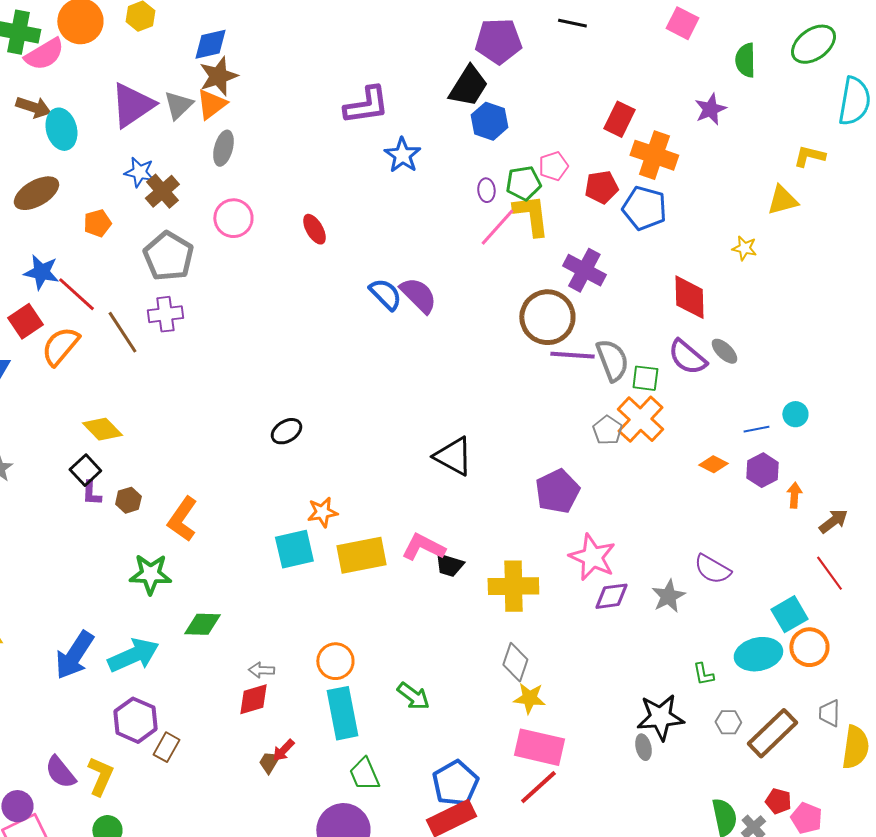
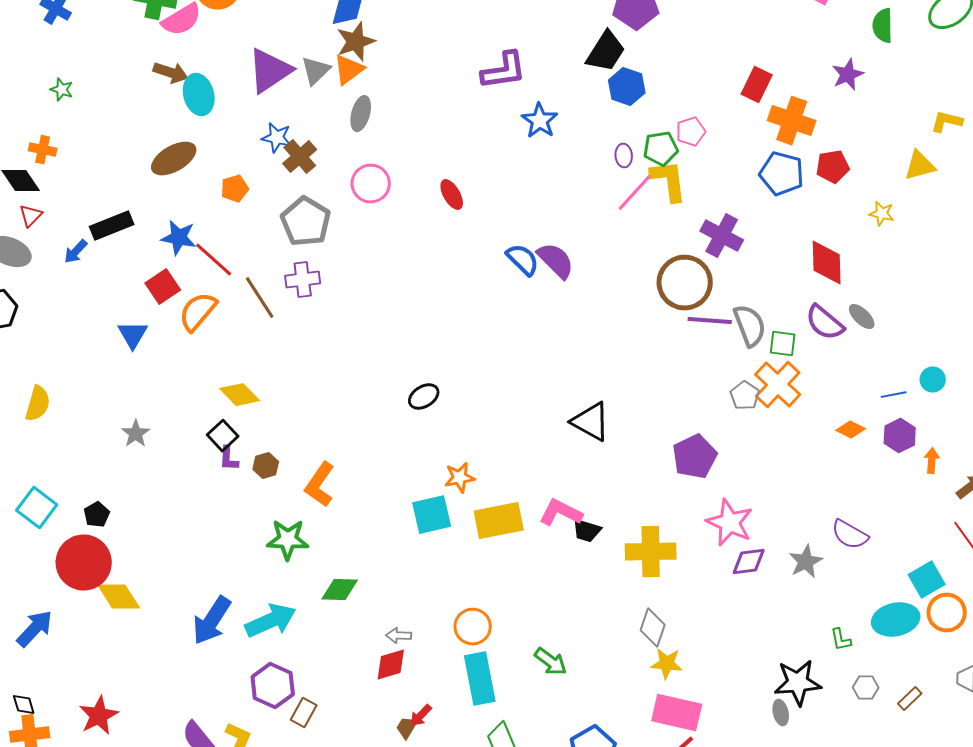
red pentagon: (601, 187) -> (833, 167), moved
brown rectangle: (772, 733) -> (910, 699), size x0.5

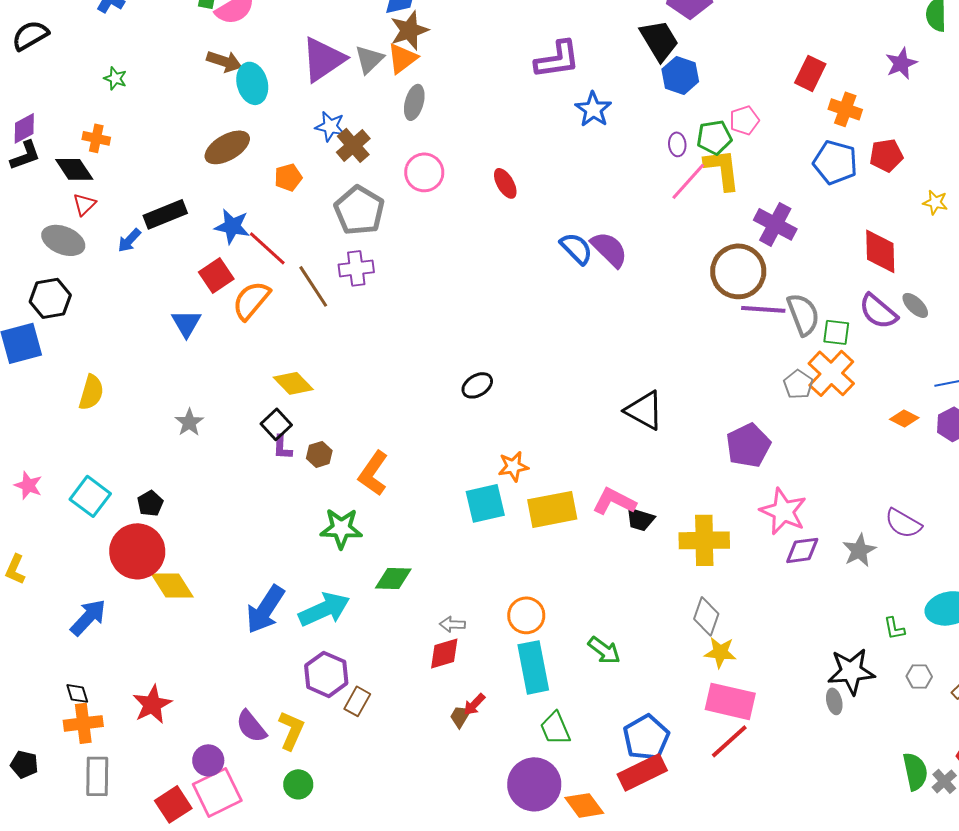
black trapezoid: (606, 52) -> (659, 40), turned -63
orange cross: (792, 121) -> (845, 109), size x0.7

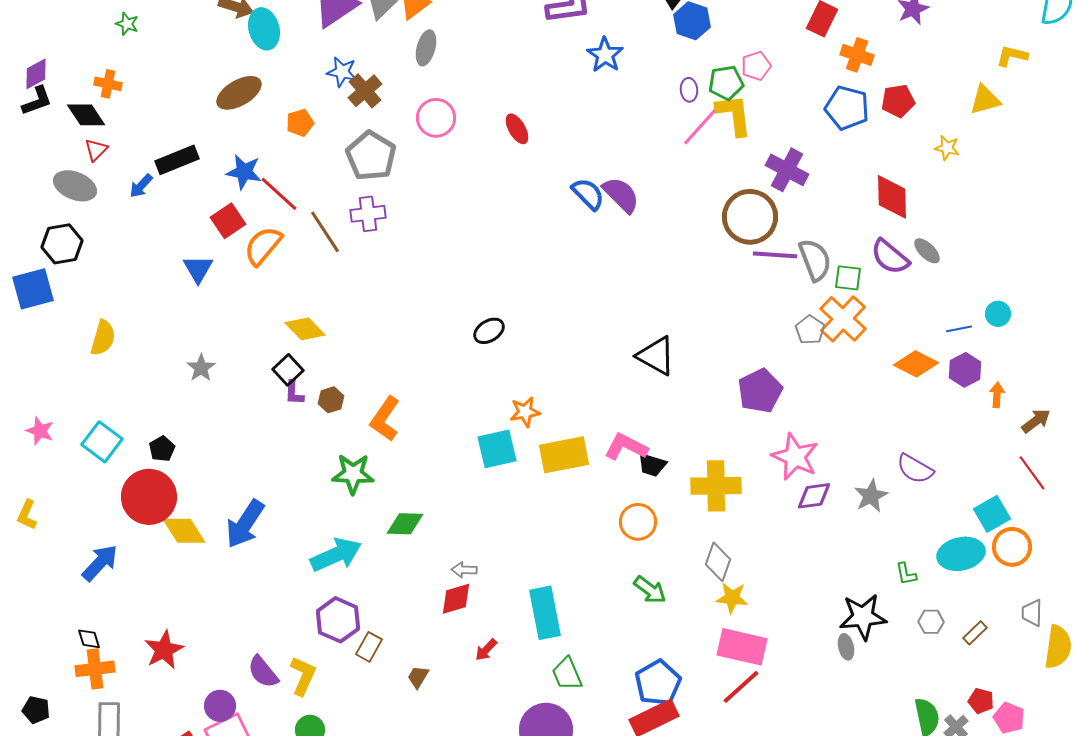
orange diamond: (904, 418) -> (916, 364), size x1.5
blue arrow: (265, 609) -> (245, 524), moved
orange circle: (526, 615) -> (638, 522), moved
green arrow: (604, 650) -> (650, 590), moved
brown trapezoid: (460, 716) -> (418, 677), moved

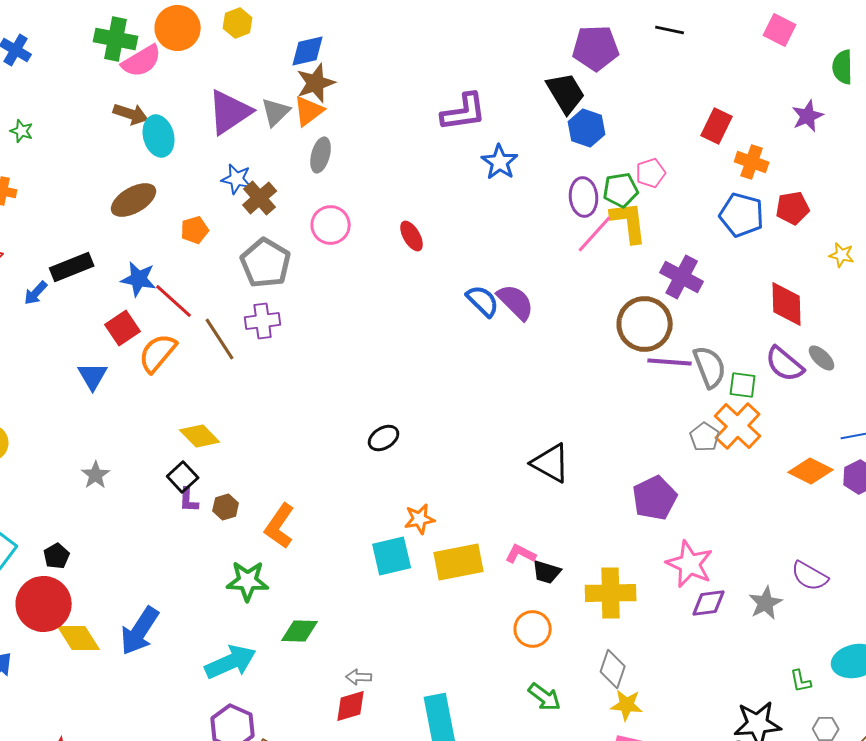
purple ellipse: (689, 90) -> (584, 197), size x1.6
pink L-shape: (626, 447) -> (521, 554), size x0.7

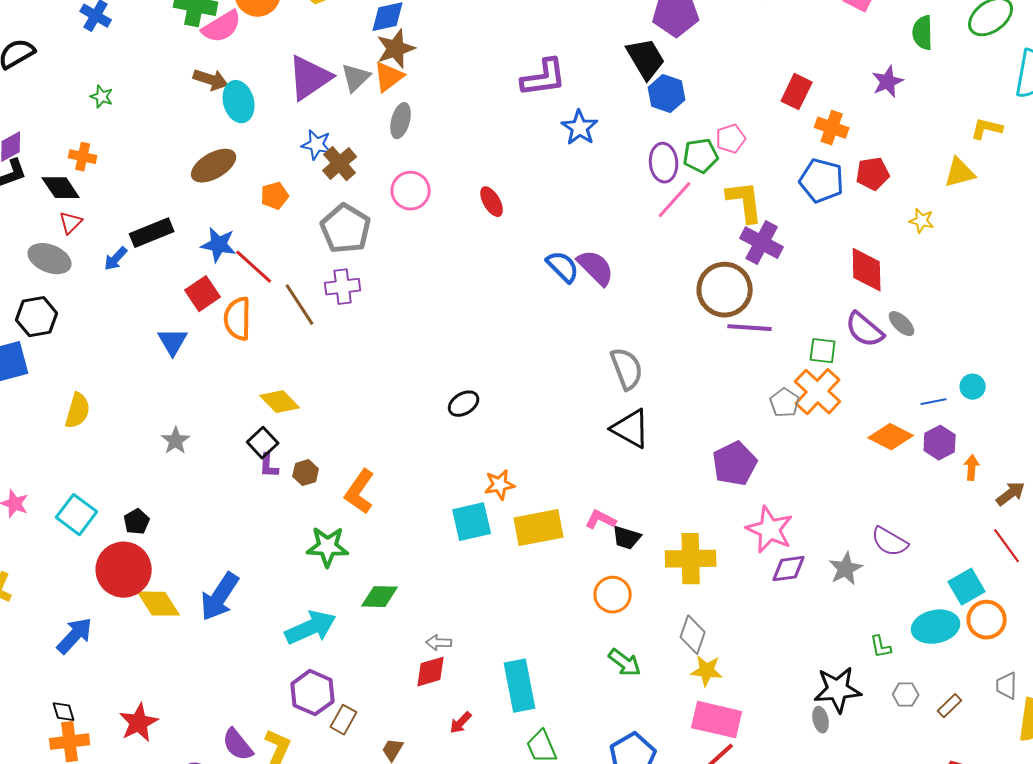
yellow L-shape: (629, 222) -> (745, 202), moved
orange semicircle: (158, 353) -> (238, 319), turned -39
gray semicircle: (710, 367) -> (627, 369), moved

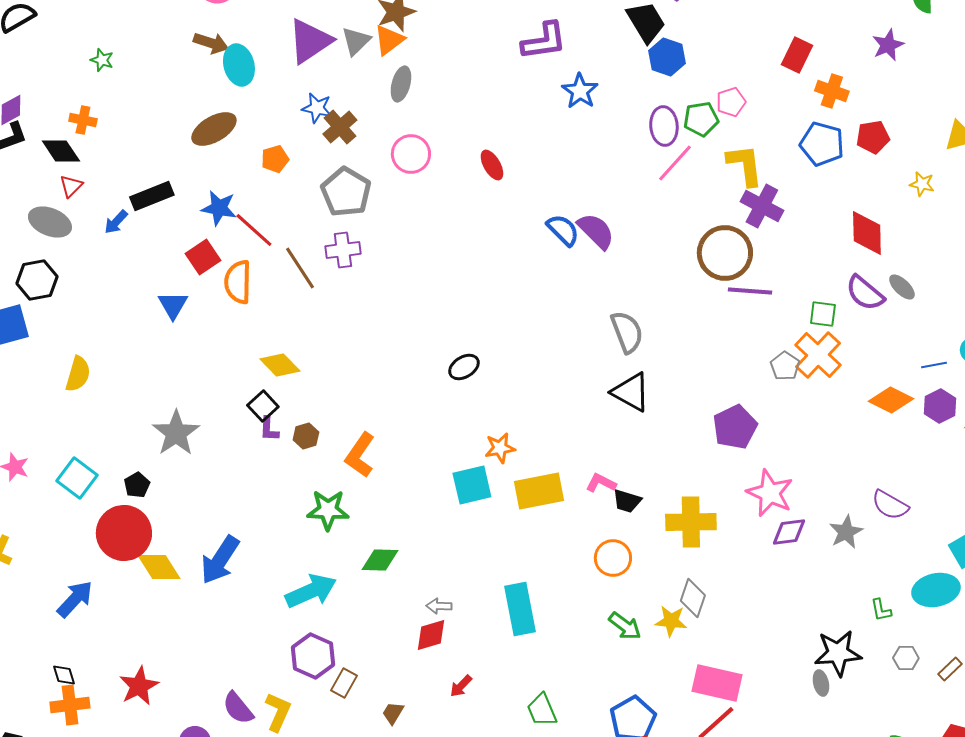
gray star: (176, 441) -> (176, 433), moved, size x1.6
yellow star: (707, 671) -> (671, 621), moved
cyan rectangle: (520, 686) -> (520, 609), moved

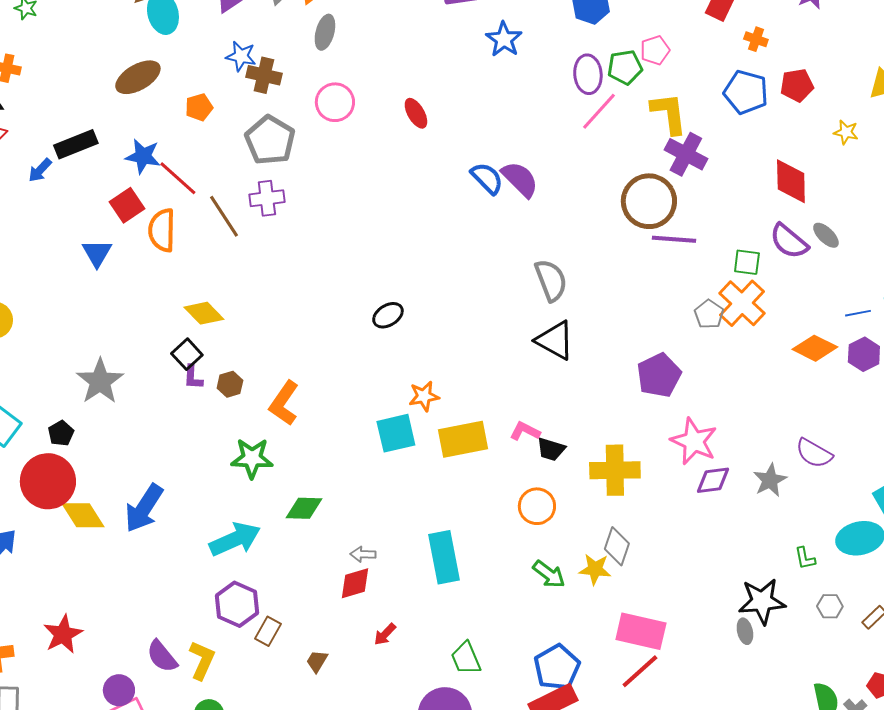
orange cross: (832, 91) -> (756, 39), size x0.7
brown cross: (340, 127) -> (264, 75), turned -36

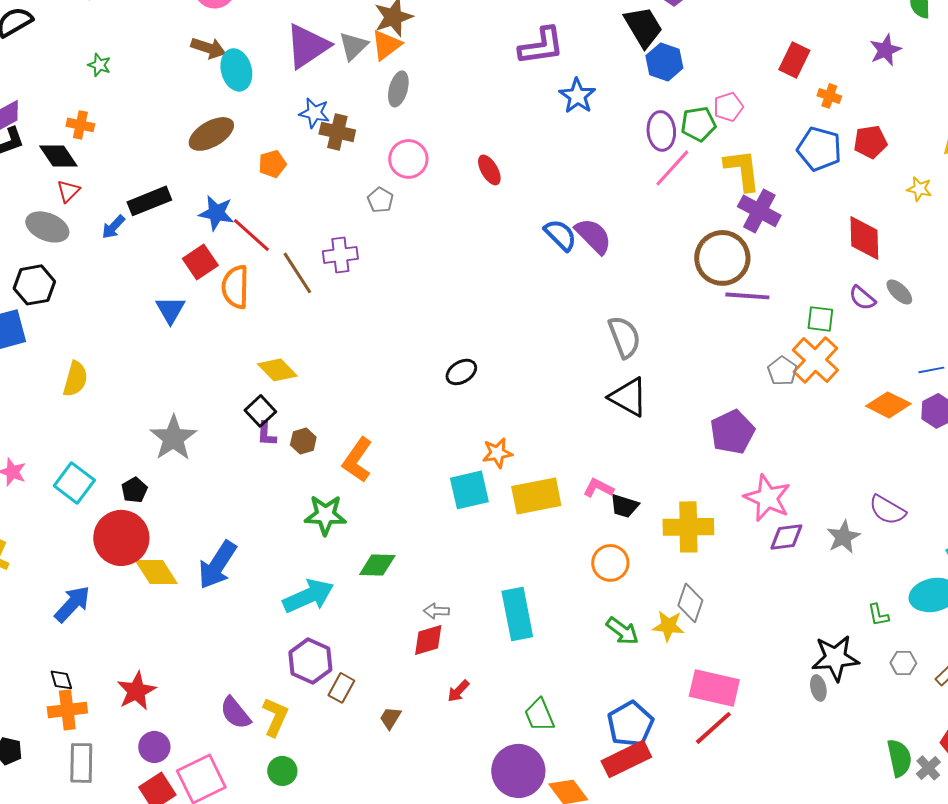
gray pentagon: (270, 140) -> (380, 200), moved, size x0.5
purple semicircle: (789, 241) -> (862, 298), size x0.7
purple circle: (119, 690) -> (154, 747), moved

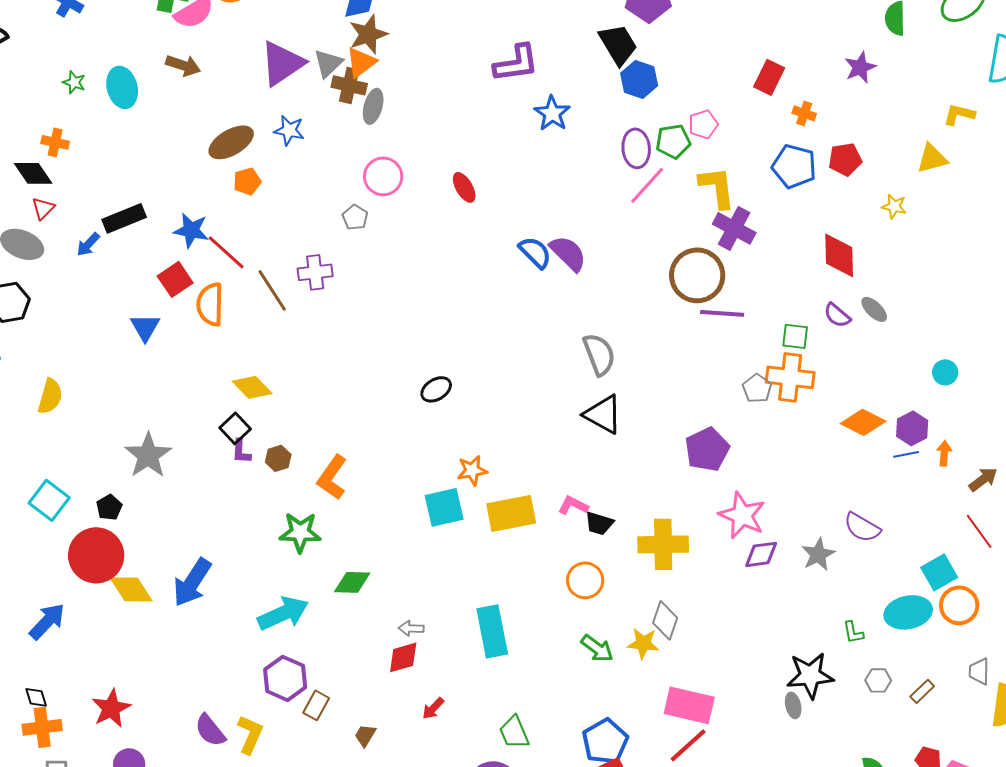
cyan ellipse: (236, 70) -> (122, 87), moved
brown cross: (337, 132) -> (349, 85), moved
brown ellipse: (211, 134) -> (231, 142), moved
orange cross: (815, 360) -> (790, 377), turned -36
blue line: (931, 370) -> (906, 454), moved

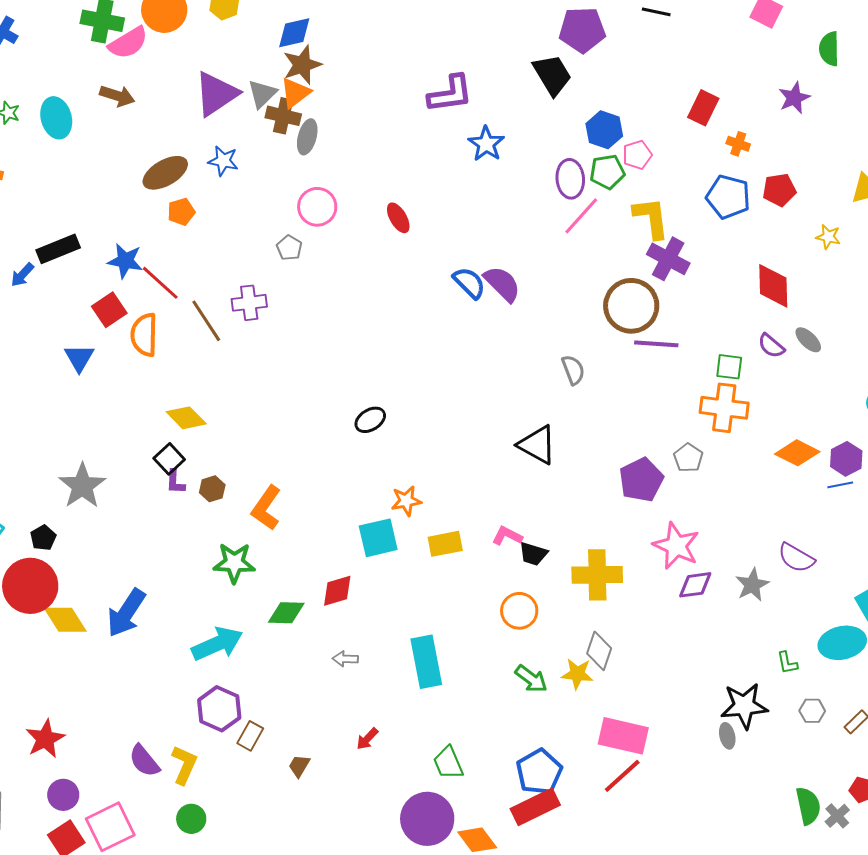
blue hexagon: (639, 79) -> (604, 130), moved
gray semicircle: (599, 354) -> (573, 370), moved, size x0.7
gray pentagon: (757, 388) -> (688, 458), moved
yellow rectangle: (511, 513) -> (445, 544), size x0.7
red diamond: (403, 657) -> (337, 591), moved

